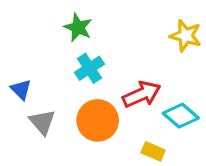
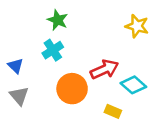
cyan cross: (89, 68) -> (53, 50), moved
gray triangle: (42, 122) -> (19, 96), moved

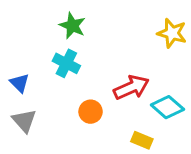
cyan cross: (53, 50) -> (66, 63), turned -30
orange circle: (72, 89) -> (91, 112), size x0.6

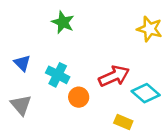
cyan cross: (66, 63) -> (58, 75), moved
blue triangle: (20, 83) -> (22, 63), moved

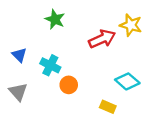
red arrow: (114, 76) -> (102, 39), moved

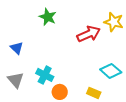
cyan cross: (50, 65) -> (45, 75), moved
orange circle: (69, 85) -> (60, 92), moved

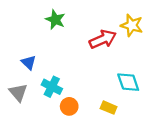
blue triangle: (17, 48) -> (29, 62), moved
cyan diamond: (111, 71) -> (128, 82), turned 30

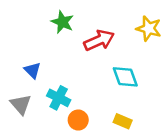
red arrow: (103, 39) -> (99, 40), moved
cyan diamond: (128, 82) -> (125, 77), moved

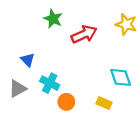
cyan diamond: (125, 77) -> (121, 77), moved
gray triangle: (21, 104) -> (18, 89), turned 42

